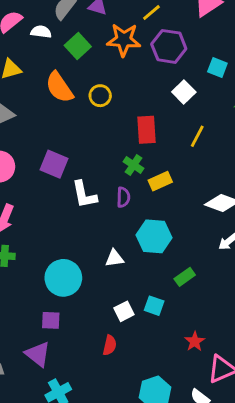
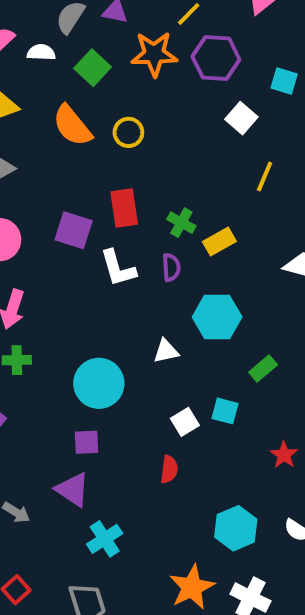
red rectangle: (146, 130) -> (124, 208), moved

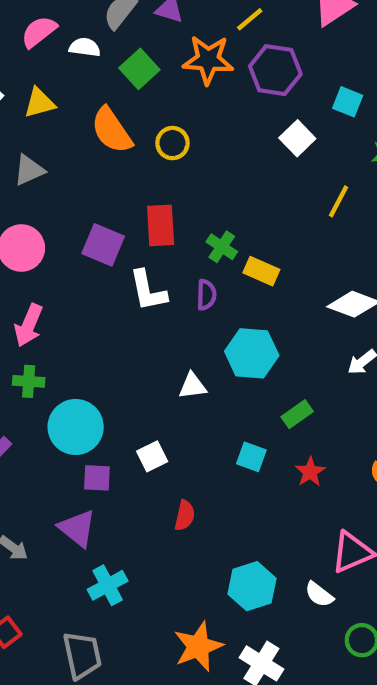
yellow line: (265, 176) -> (339, 201), moved
yellow rectangle: (219, 242) -> (261, 271), turned 48
cyan circle: (99, 383) -> (76, 427), moved
white square: (185, 422) -> (152, 456), moved
red star: (284, 455) -> (310, 472), moved

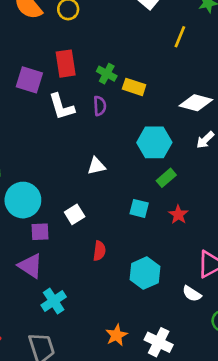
cyan hexagon: (252, 353) -> (154, 142), moved
cyan hexagon: (252, 586) -> (145, 273), moved
orange star: (198, 646) -> (116, 335), size x0.7

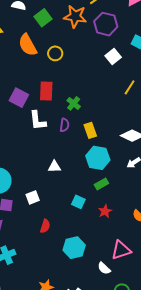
yellow rectangle: (134, 87) -> (90, 130), moved, turned 42

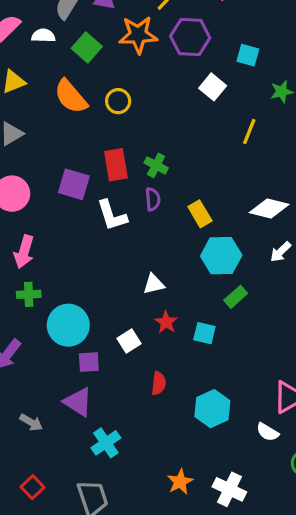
green cross: (74, 103) -> (156, 165), moved
purple semicircle: (64, 125) -> (153, 199), moved
red star: (105, 211) -> (166, 322), moved

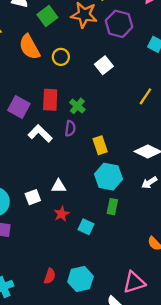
white square: (213, 87) -> (104, 65), moved
white L-shape: (112, 215) -> (40, 133), turned 140
green rectangle: (236, 297) -> (112, 207), turned -49
white square: (129, 341) -> (33, 197), moved
red semicircle: (159, 383) -> (50, 276), moved

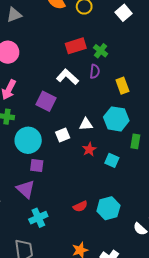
red rectangle: (50, 100) -> (76, 46), turned 72
purple square: (19, 107) -> (46, 101), moved
cyan hexagon: (108, 177) -> (116, 119), moved
red semicircle: (50, 276) -> (80, 206), turned 48

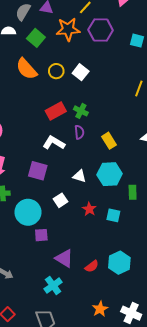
white square: (124, 13) -> (81, 72), moved
white triangle: (86, 124) -> (79, 176), moved, turned 32
purple triangle: (26, 189) -> (64, 258), moved

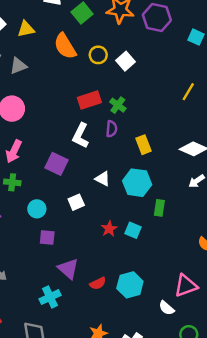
white L-shape: (54, 143) -> (81, 136), turned -105
red star: (89, 209) -> (109, 229), moved
cyan circle: (28, 212) -> (37, 209), size x0.6

